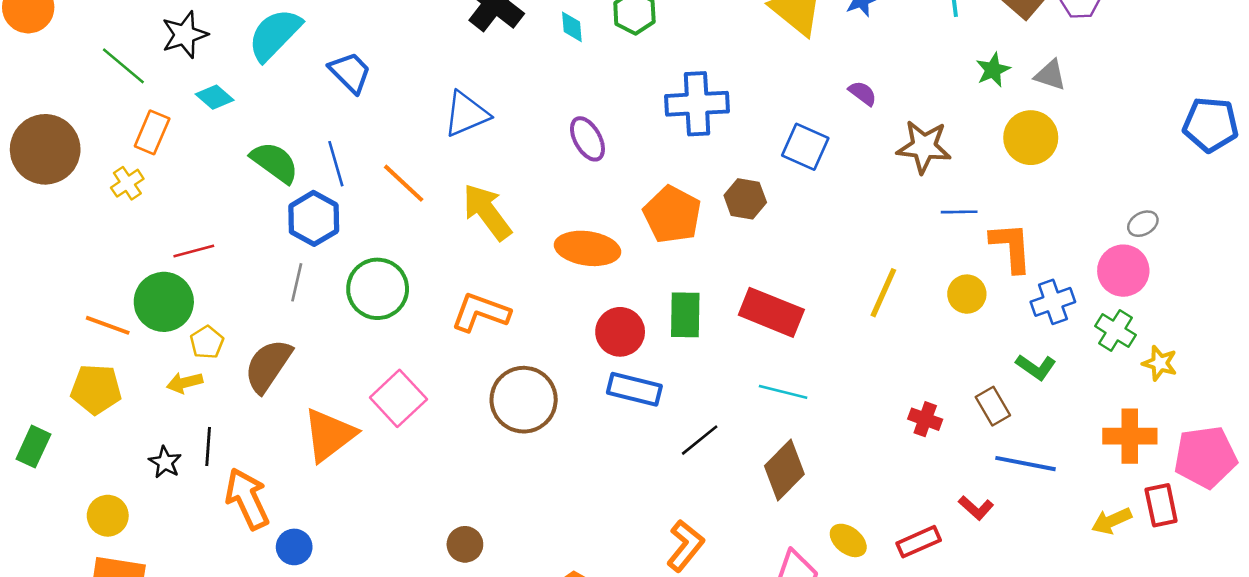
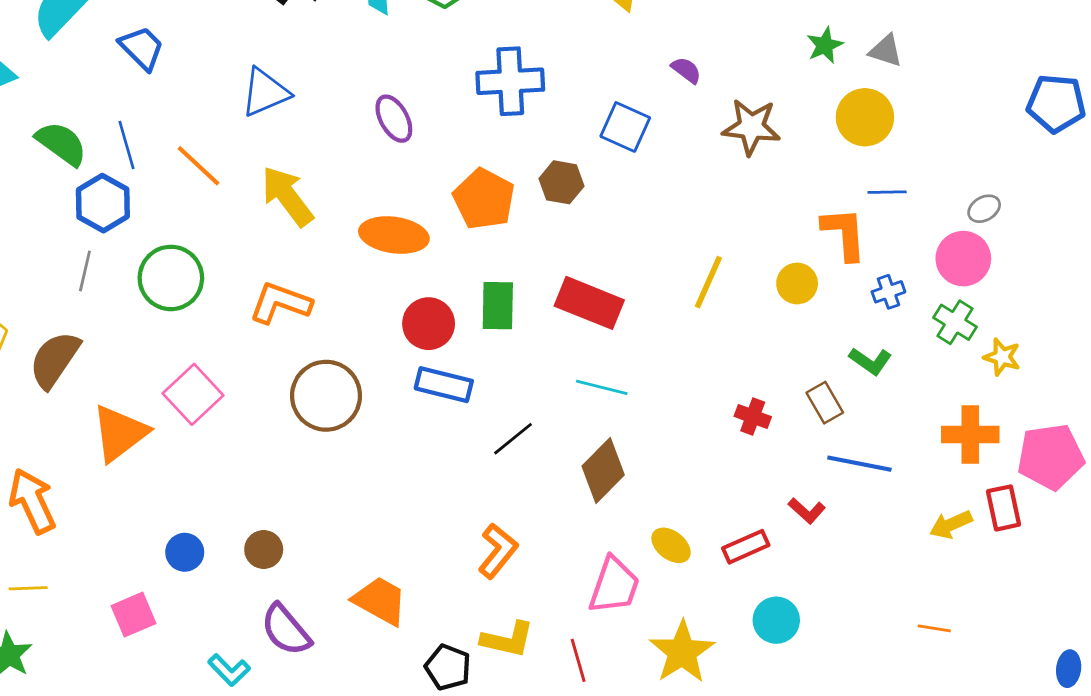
blue line: (959, 212) -> (887, 192), moved
blue cross: (1053, 302) -> (888, 292), size x0.7
blue circle: (294, 547) -> (185, 552), moved

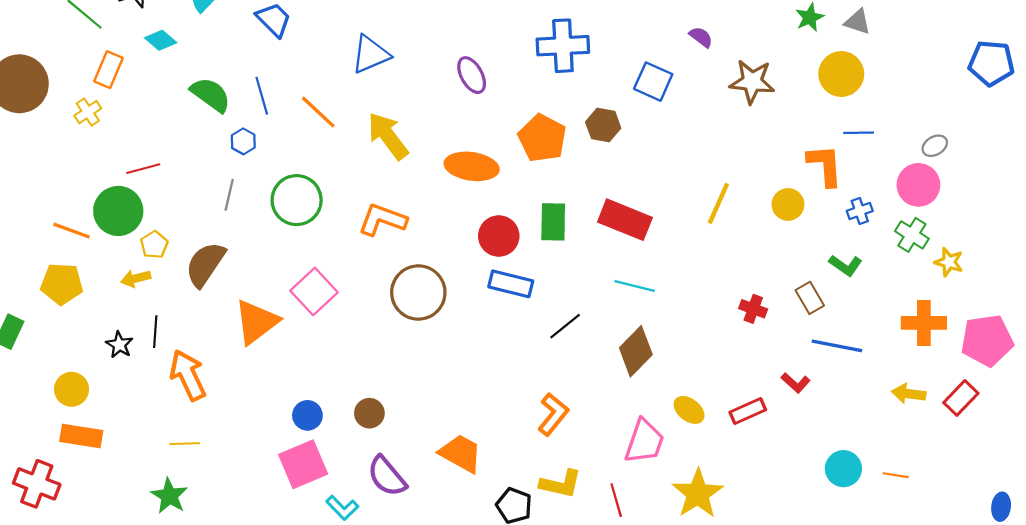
blue hexagon: (103, 203) -> (243, 141), size x0.6
red rectangle: (1003, 508) -> (961, 398), moved, turned 56
yellow arrow: (951, 525) -> (909, 394), turned 32
pink square: (133, 615) -> (303, 464), moved, size x1.4
cyan circle: (776, 620) -> (843, 469), moved

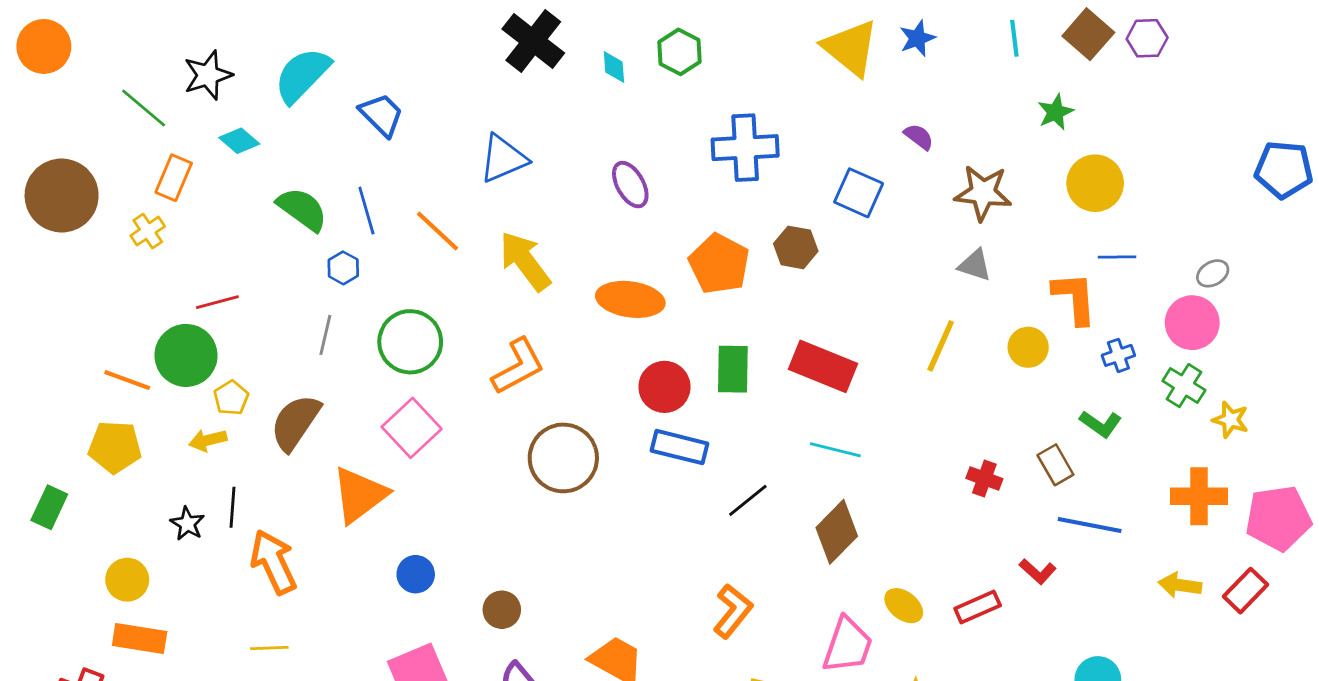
gray triangle: (858, 22) -> (975, 265), moved
orange L-shape: (382, 220) -> (518, 366), turned 132
pink square: (314, 291) -> (412, 428), moved
blue circle: (307, 415) -> (416, 574), moved

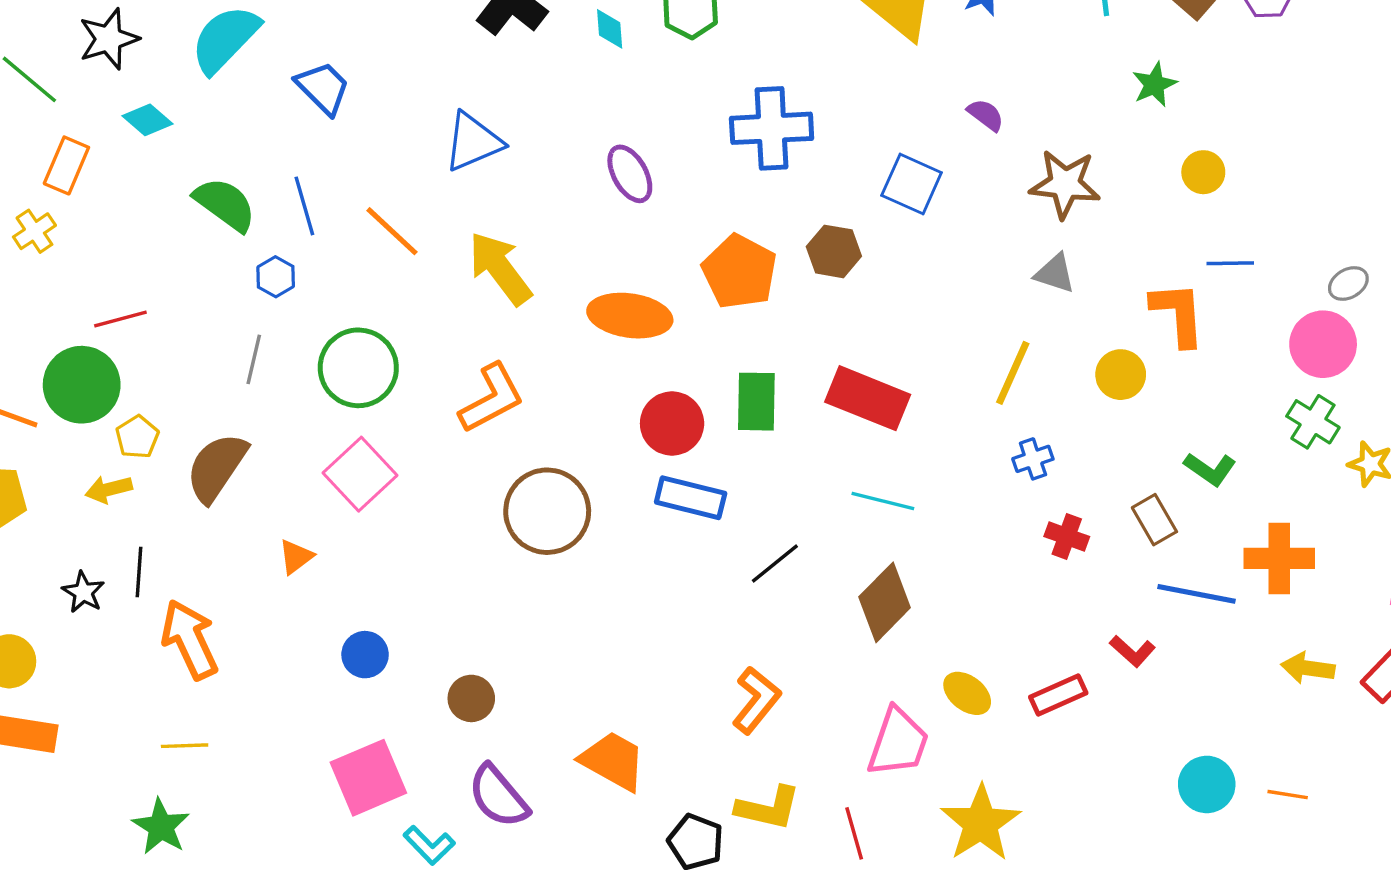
yellow circle: (1095, 183) -> (1203, 172), size x0.6
blue cross: (1118, 355) -> (1033, 459), moved
orange triangle: (360, 495) -> (296, 557), size x0.5
orange cross: (1199, 496) -> (1279, 558), moved

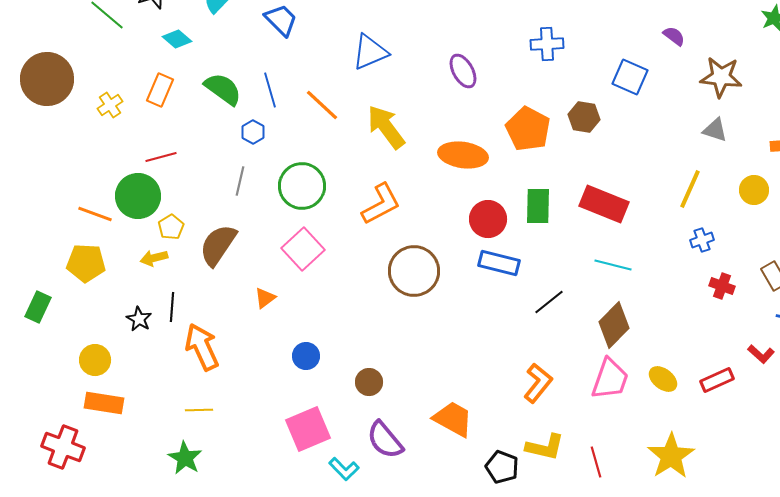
blue cross: (772, 128) -> (547, 44), size x0.7
orange rectangle: (66, 165) -> (160, 90), moved
pink trapezoid: (898, 742) -> (610, 379), moved

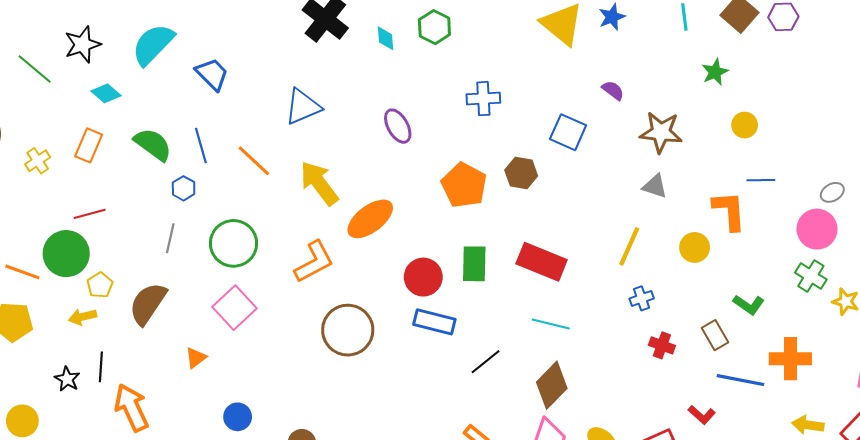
orange ellipse: (463, 155) -> (370, 219), moved, turned -45

